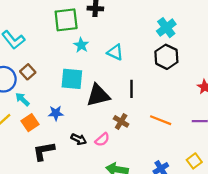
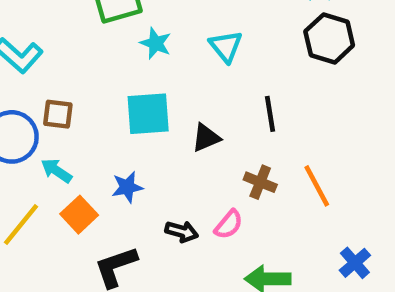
cyan triangle: (115, 52) -> (226, 46), turned 36
brown square: (28, 72) -> (58, 114), turned -32
black triangle: (98, 95) -> (206, 138), size x0.6
orange line: (161, 120) -> (317, 186), moved, turned 50

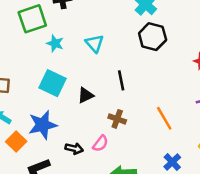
cyan square: (148, 114) -> (53, 83), turned 32
orange line: (317, 186) -> (164, 118), moved
blue star: (127, 187) -> (43, 125), size x1.6

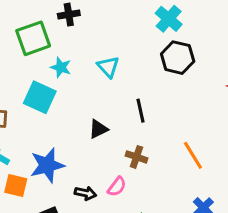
cyan square: (53, 83) -> (40, 97), moved
orange square: (16, 141) -> (16, 186), turned -30

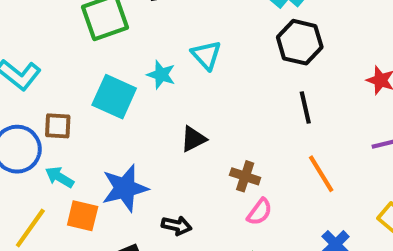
cyan star: (61, 67) -> (161, 75), moved
black line: (141, 111) -> (305, 108), moved
pink semicircle: (117, 187) -> (260, 212), moved

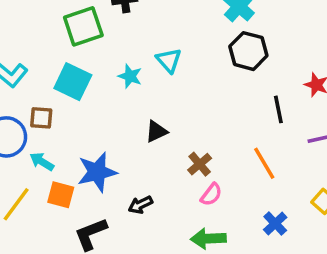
cyan square: (114, 97) -> (73, 82), moved
black line: (305, 108) -> (278, 109), moved
brown cross: (245, 176) -> (200, 164), turned 30
black arrow: (177, 226) -> (140, 205), turned 140

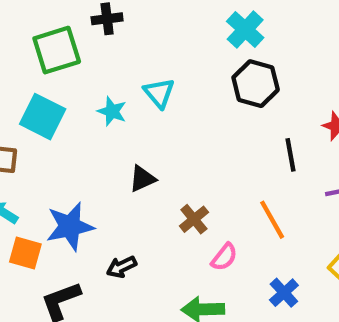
pink semicircle: (211, 195) -> (224, 257), moved

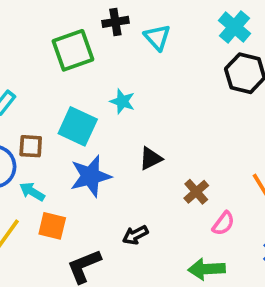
cyan triangle: (159, 93) -> (157, 37), moved
cyan square: (43, 117) -> (78, 126), moved
blue star: (70, 226) -> (90, 176), moved

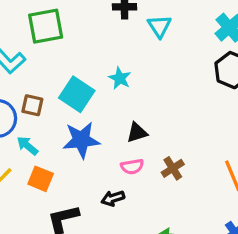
green square: (73, 50) -> (46, 26), moved
pink semicircle: (223, 223) -> (132, 167), moved, turned 35

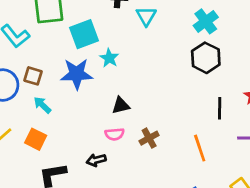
cyan square: (77, 94) -> (84, 34), moved, turned 32
blue star: (81, 140) -> (77, 74), moved
cyan arrow: (27, 146) -> (42, 105), moved

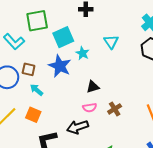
cyan triangle: (146, 16) -> (111, 42), moved
blue star: (77, 74) -> (60, 66), turned 30
black arrow: (96, 160) -> (78, 127), size x1.5

